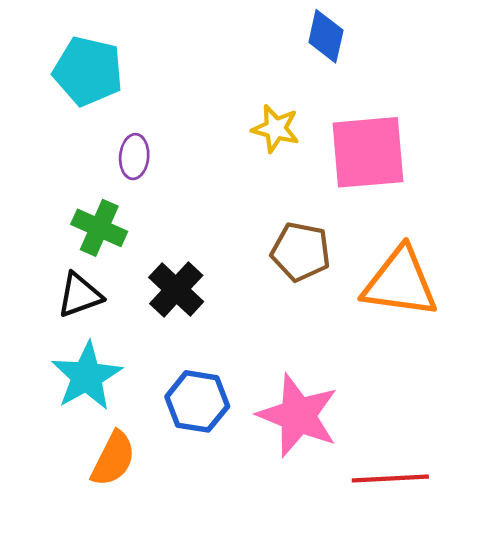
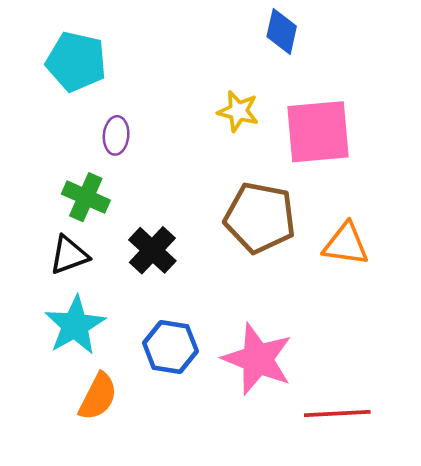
brown pentagon: (301, 252) -> (260, 218), size x1.4
orange triangle: (400, 283) -> (346, 244), size x0.7

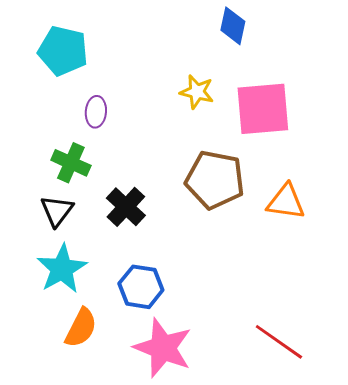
black triangle: (69, 255) -> (57, 211), turned -33
pink star: (258, 359) -> (163, 348), moved
red line: (337, 414) -> (279, 342), turned 38

